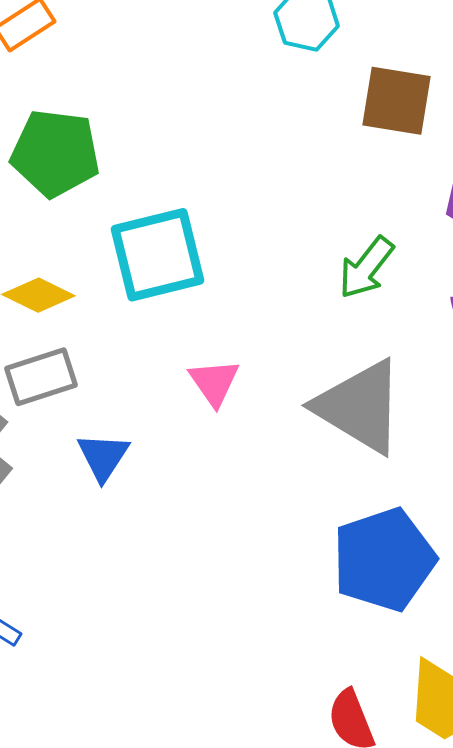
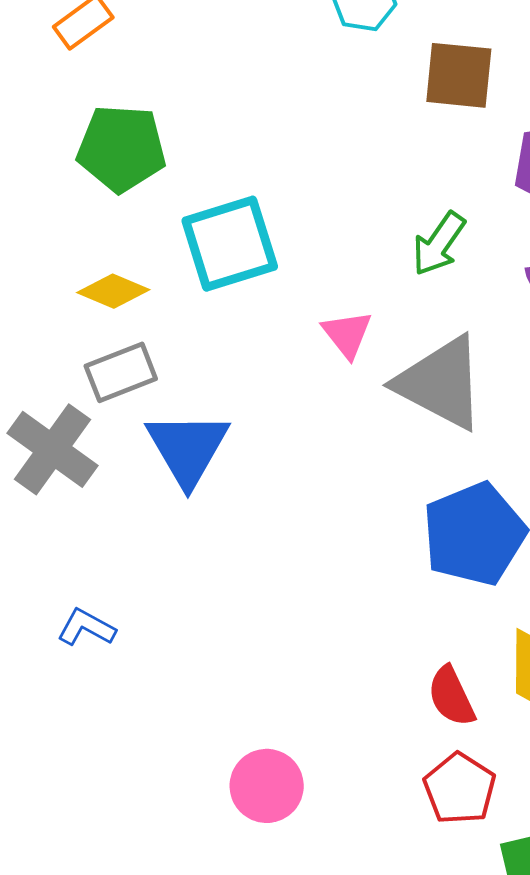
pink triangle: (214, 382) -> (347, 334), moved
blue triangle: (103, 457) -> (188, 448), size x1.6

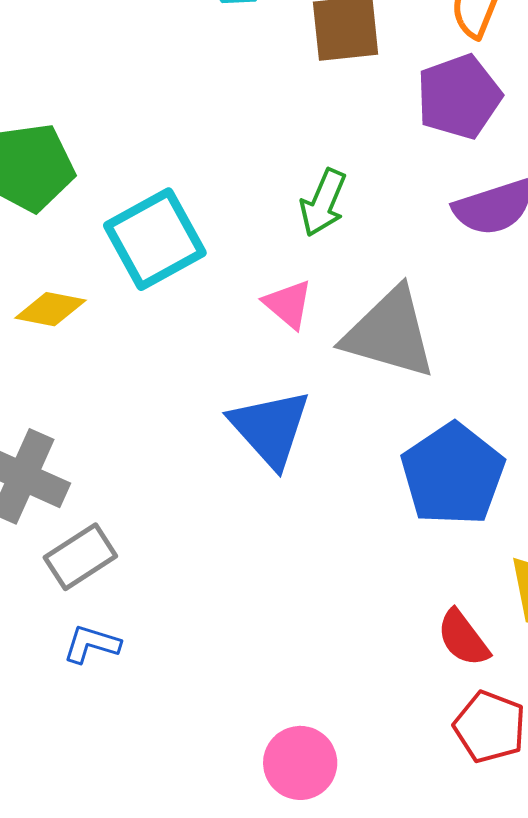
green arrow: (439, 244) -> (323, 203), moved
gray rectangle: (121, 372) -> (80, 557), moved
blue triangle: (188, 448) -> (270, 428), moved

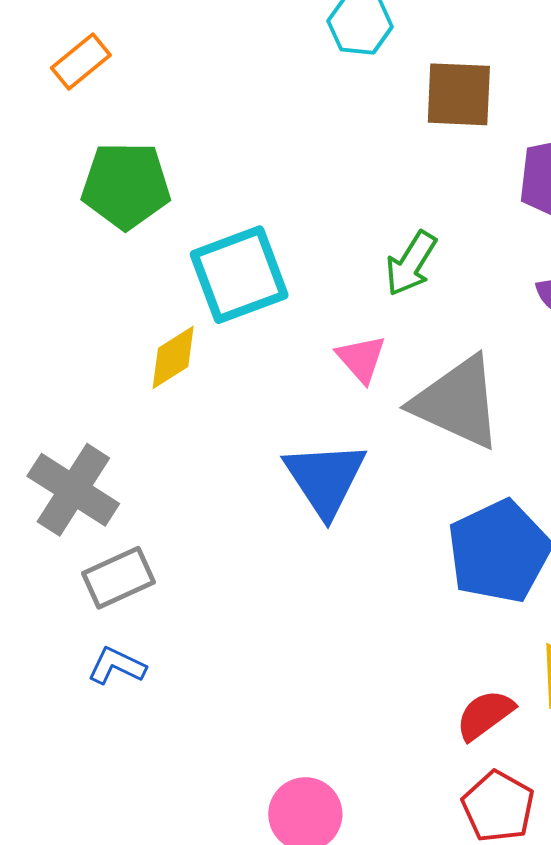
yellow diamond: (50, 309) -> (173, 357), moved, turned -52
red semicircle: (463, 638) -> (485, 715), turned 82

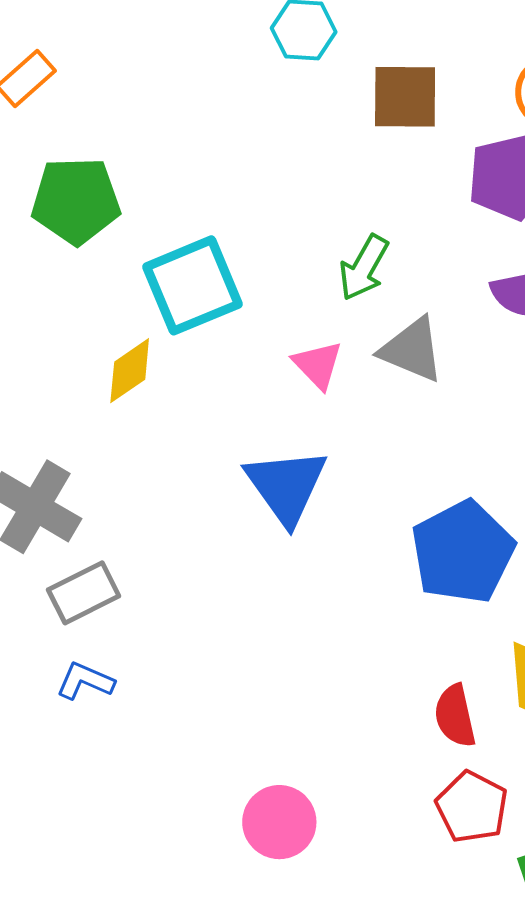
gray triangle: (457, 402) -> (412, 350), moved, size x0.7
red semicircle: (485, 715) -> (455, 716), turned -64

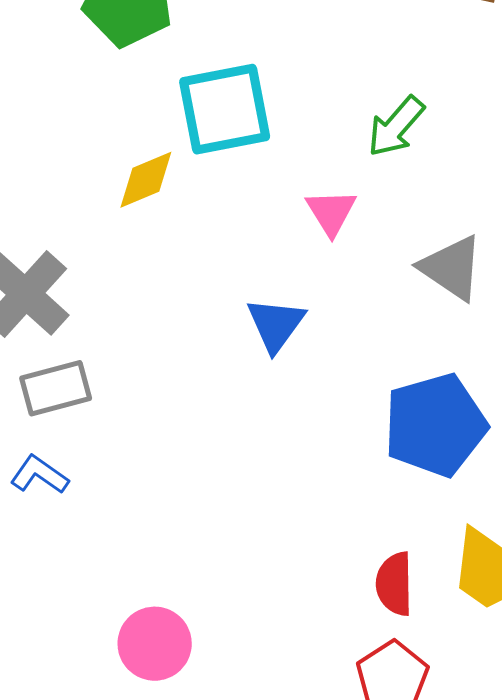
gray triangle: (412, 350) -> (452, 268), moved
blue triangle: (286, 486) -> (276, 325), size x0.7
pink circle: (279, 822) -> (155, 644), moved

